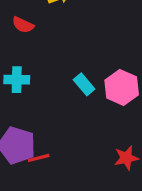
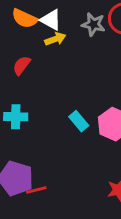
red semicircle: (23, 25) -> (22, 65), turned 102

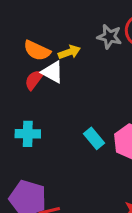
orange semicircle: (24, 18) -> (37, 51), moved
white triangle: (51, 20) -> (52, 72), moved

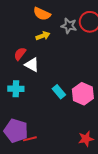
orange semicircle: (37, 51) -> (42, 14), moved
white triangle: (52, 72) -> (32, 65), moved

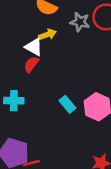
red semicircle: (20, 54) -> (31, 64), moved
white triangle: (32, 65) -> (34, 47), moved

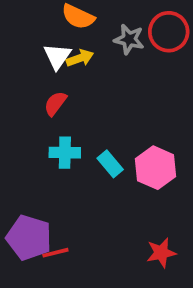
white triangle: (34, 47) -> (57, 56), moved, turned 36
cyan cross: (14, 101) -> (65, 153), moved

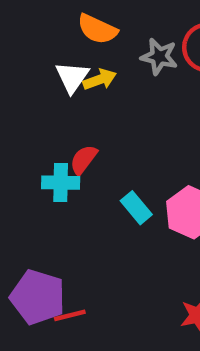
red semicircle: (55, 103) -> (84, 160), moved
cyan cross: (65, 153) -> (61, 183), moved

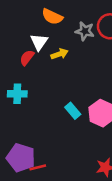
yellow arrow: (100, 79) -> (59, 54), moved
red semicircle: (84, 160) -> (27, 58), moved
cyan cross: (61, 183) -> (17, 94), moved

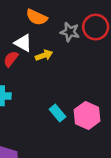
white triangle: (39, 42) -> (23, 43), turned -36

